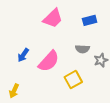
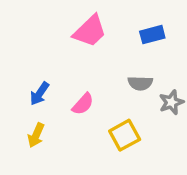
pink semicircle: (49, 61) -> (83, 104), size x0.6
yellow arrow: (14, 91) -> (36, 135), moved

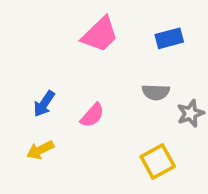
yellow arrow: (36, 135) -> (40, 150), turned 40
yellow square: (125, 135) -> (158, 162), moved

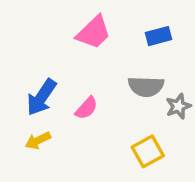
gray semicircle: (156, 92) -> (146, 86), size x1.4
blue arrow: (44, 104) -> (41, 97), size x1.5

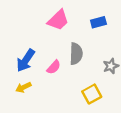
gray semicircle: (146, 86) -> (76, 54), moved, turned -90

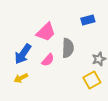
pink trapezoid: (58, 20) -> (46, 32), moved
yellow square: (92, 94) -> (92, 80), moved

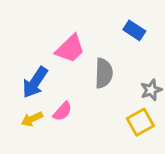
blue rectangle: (88, 20) -> (134, 30), turned 48
pink semicircle: (48, 60) -> (62, 111), moved

